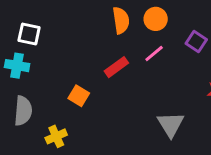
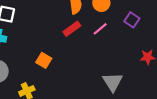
red rectangle: (116, 67) -> (72, 29), moved

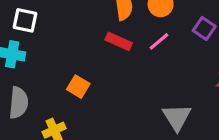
red rectangle: (72, 29) -> (119, 41), turned 60

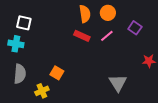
orange square: (78, 87) -> (57, 73), moved

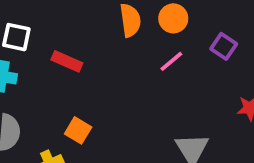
red rectangle: (82, 36) -> (67, 61), moved

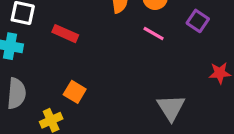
pink line: (171, 61) -> (154, 34), turned 70

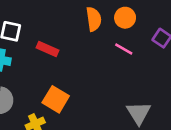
orange square: (75, 92) -> (56, 99), size x1.4

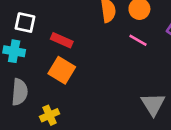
orange square: (56, 99) -> (62, 70), moved

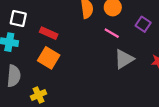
gray triangle: (153, 104) -> (124, 59), moved, turned 30

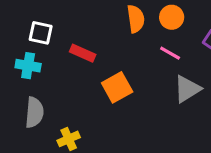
orange square: (49, 58) -> (117, 87), moved, turned 30

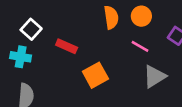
white square: (41, 33) -> (31, 29), turned 30

